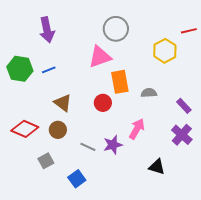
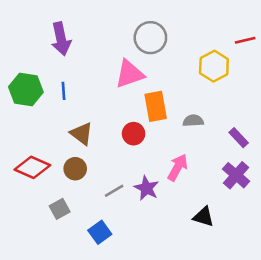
blue line: (49, 70) -> (63, 91), turned -72
purple star: (113, 145) -> (147, 188), turned -30
gray line: (88, 147) -> (114, 191), turned -56

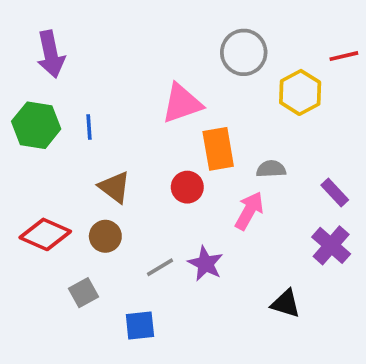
gray circle: (150, 38) -> (244, 52), moved
purple arrow: (61, 39) -> (51, 54), moved
pink arrow: (178, 167) -> (249, 211), moved
blue square: (100, 232) -> (140, 325), turned 30

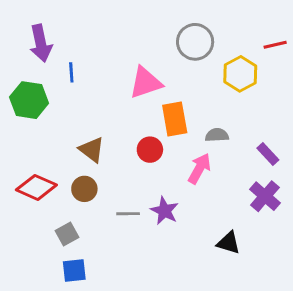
blue line: (89, 127) -> (71, 72), moved
gray line: (160, 267) -> (128, 214), turned 30
blue square: (140, 325) -> (74, 270), moved

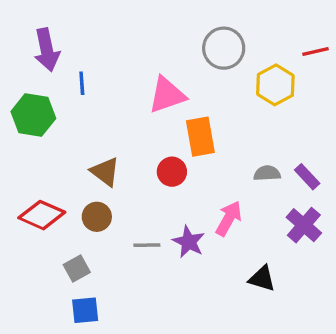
gray semicircle: (217, 135) -> (267, 173), moved
pink arrow: (199, 169) -> (229, 218), moved

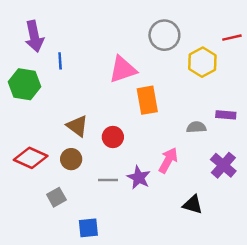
red circle: (172, 172) -> (113, 137), moved
purple rectangle: (307, 177) -> (226, 115), moved, turned -42
blue square: (85, 310) -> (88, 228), moved

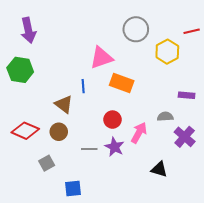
blue line: (60, 61) -> (83, 86), moved
orange rectangle: (147, 100) -> (122, 83), turned -60
gray semicircle: (196, 127) -> (165, 117), moved
red circle: (113, 137) -> (112, 120), moved

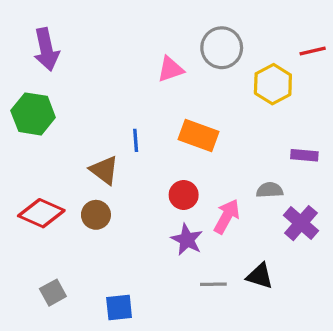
pink triangle: (101, 58) -> (170, 69), moved, size x0.7
gray line: (89, 149) -> (213, 284), moved
gray square: (47, 163) -> (53, 293), moved

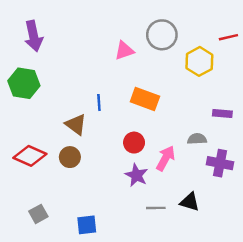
purple cross: (301, 223) -> (220, 163), turned -30

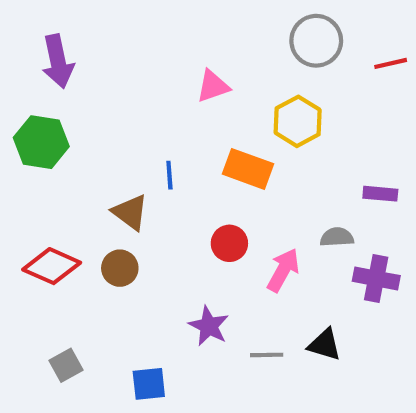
gray circle: (162, 35) -> (316, 41), moved
yellow hexagon: (199, 61) -> (298, 121), moved
purple star: (136, 175) -> (209, 326), moved

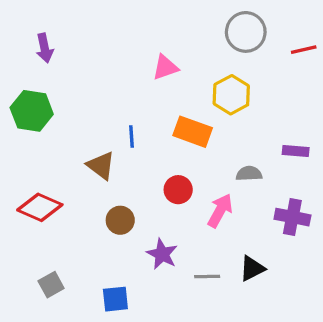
purple arrow: (58, 61) -> (45, 48), size x0.7
gray semicircle: (337, 237) -> (249, 174), moved
brown circle: (120, 268) -> (120, 220), moved
black triangle: (324, 345) -> (252, 269), turned -44

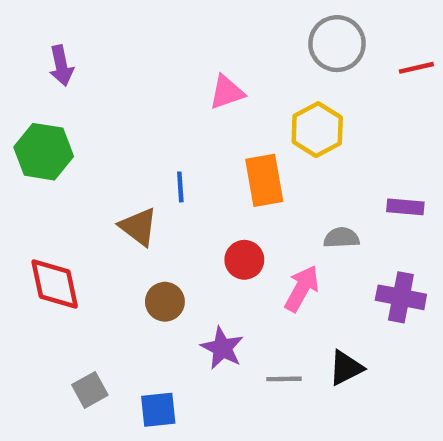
orange rectangle: (193, 132) -> (264, 180), turned 60
red diamond: (40, 207) -> (55, 284), turned 54
gray square: (51, 285) -> (90, 390), moved

